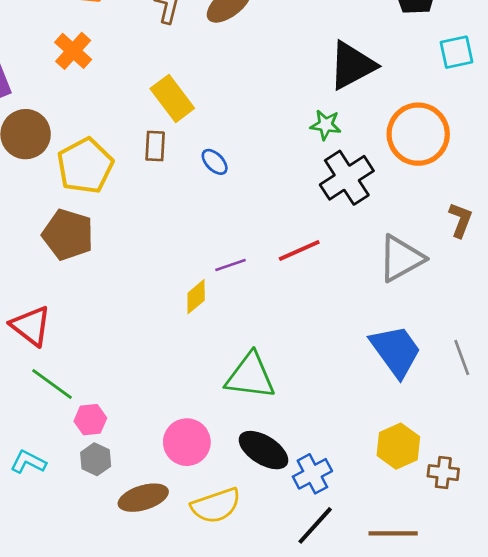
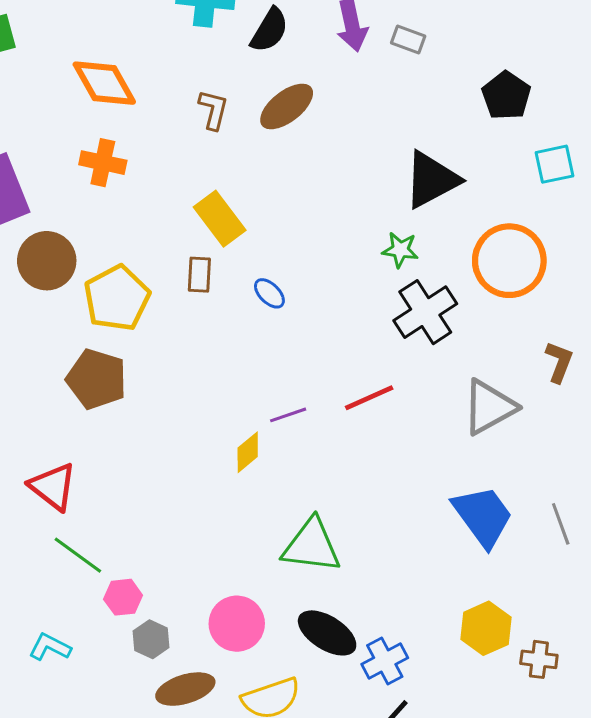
orange cross: (73, 51) -> (103, 163), turned -30
gray hexagon: (96, 459) -> (151, 639), moved

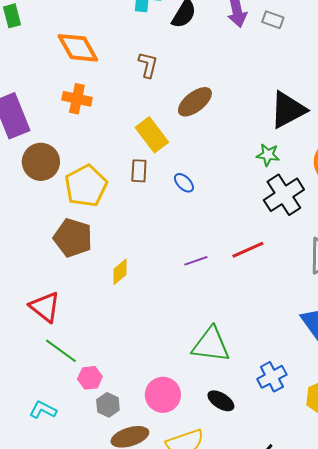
brown ellipse: (287, 106) -> (195, 102), moved
yellow diamond: (248, 452) -> (120, 272), moved
black ellipse: (327, 633) -> (221, 401), size x0.7
blue cross: (385, 661) -> (272, 377), moved

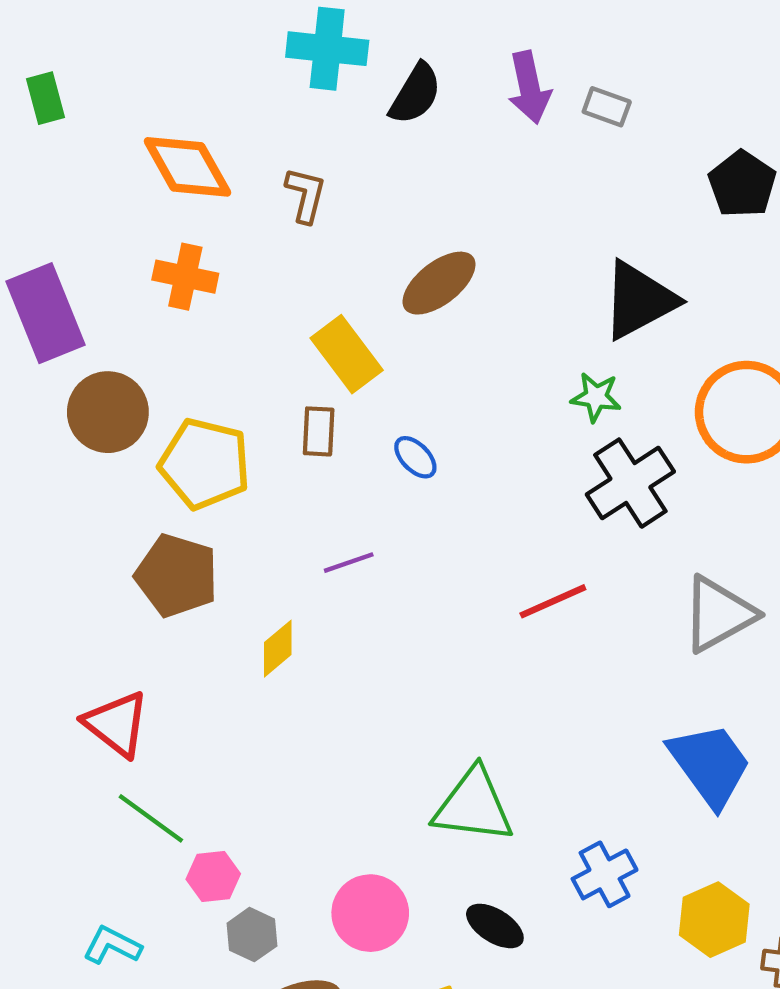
brown L-shape: (148, 65) -> (306, 195), moved
yellow pentagon: (86, 186) -> (205, 464), turned -30
purple line: (196, 261) -> (349, 563), moved

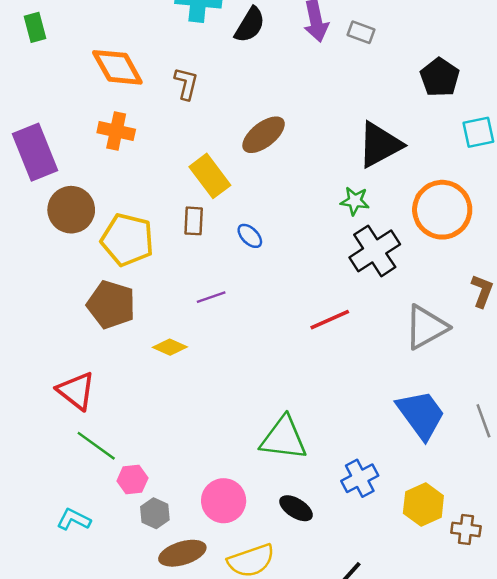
yellow diamond: (278, 649) -> (170, 347), turned 64

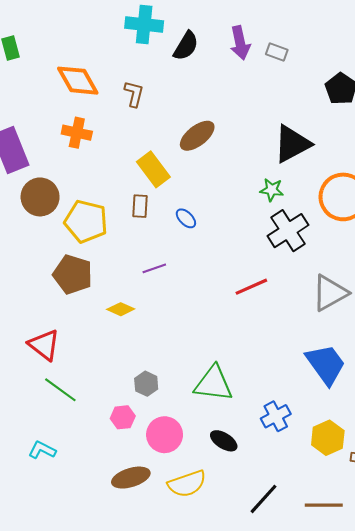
pink hexagon: (132, 479) -> (123, 417), moved
gray hexagon: (155, 513) -> (146, 384), moved

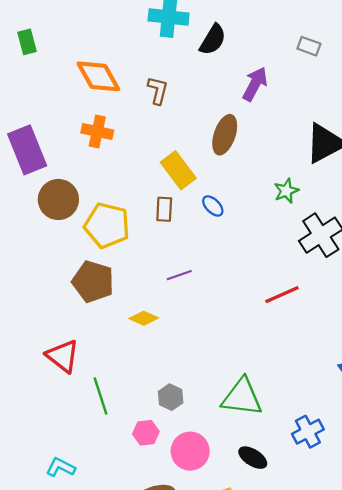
purple arrow: (240, 43) -> (255, 84), moved, turned -140
brown ellipse: (197, 136) -> (225, 135), turned -33
green star: (272, 190) -> (286, 191), moved, turned -30
blue ellipse: (186, 218) -> (213, 206), moved
green line: (60, 390) -> (101, 396), moved, turned 36

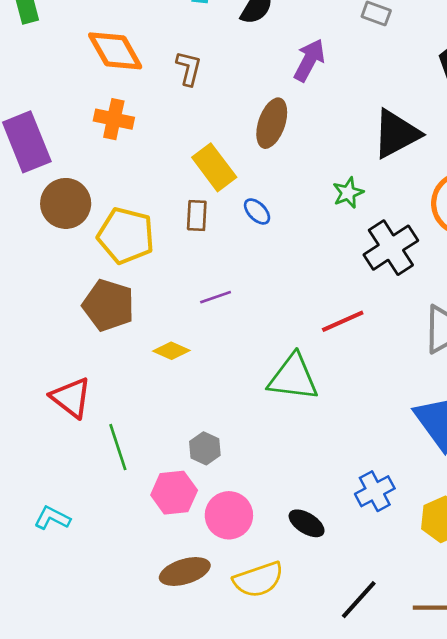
green triangle: (242, 397) -> (293, 377), moved
pink hexagon: (146, 433) -> (174, 493), size x1.4
cyan L-shape: (61, 467) -> (52, 518), moved

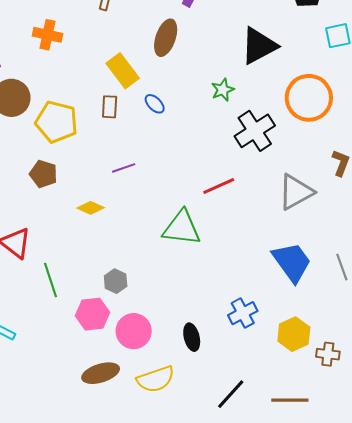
brown pentagon: (108, 305) -> (43, 174), size x0.7
black ellipse: (307, 523) -> (192, 337), turned 44

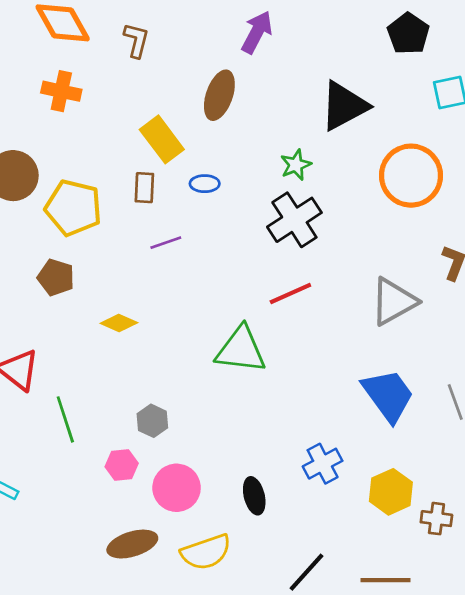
blue ellipse: (155, 104) -> (205, 184), turned -45
black cross: (255, 131) -> (294, 220), moved
purple line: (124, 168) -> (166, 243), moved
pink hexagon: (93, 314) -> (122, 465), size x0.7

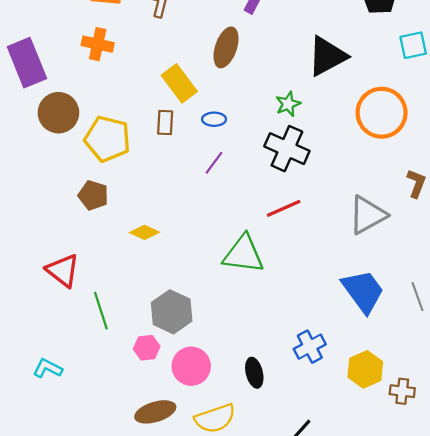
black cross: (294, 220) -> (287, 149), turned -33
purple line: (166, 243) -> (214, 163), moved, turned -35
gray hexagon: (152, 421) -> (172, 312), size x1.6

